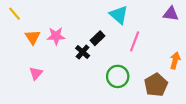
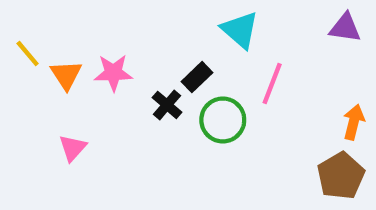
yellow line: (15, 14) -> (28, 53), moved
green circle: (118, 76) -> (223, 120), moved
brown pentagon: (156, 85) -> (341, 176), moved

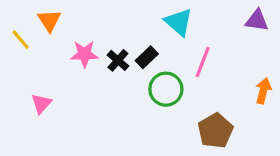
orange triangle: (66, 75) -> (49, 20), moved
black cross: (167, 105) -> (118, 60), moved
pink triangle: (73, 148) -> (41, 104), moved
brown pentagon: (341, 176) -> (215, 131), moved

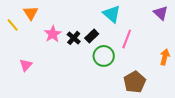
purple triangle: (257, 20) -> (161, 13), turned 35
pink star: (84, 54) -> (53, 34), turned -30

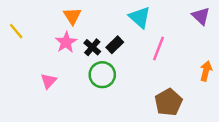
orange triangle: (31, 13) -> (72, 16), moved
green circle: (104, 56) -> (102, 75), moved
pink triangle: (26, 65) -> (49, 81), moved

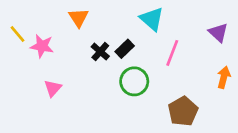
purple triangle: (201, 16) -> (218, 33), moved
pink star: (66, 42) -> (42, 46), moved, turned -30
green circle: (102, 75) -> (134, 81), moved

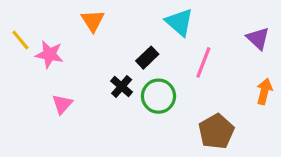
black cross: (100, 52) -> (122, 86), moved

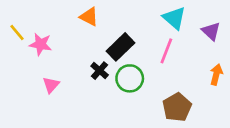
orange triangle: (93, 21) -> (89, 17), moved, turned -30
cyan triangle: (179, 22) -> (174, 18), moved
black rectangle: (147, 58) -> (121, 47), size x1.5

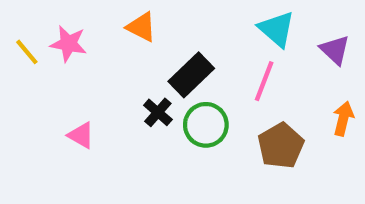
pink star: (41, 44) -> (68, 44), moved
pink triangle: (51, 85) -> (81, 135), turned -42
brown pentagon: (177, 107) -> (281, 146), moved

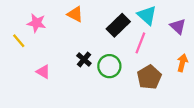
yellow line: (27, 52) -> (19, 41), moved
black rectangle: (191, 75) -> (118, 25), moved

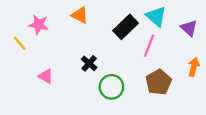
green circle: (109, 66) -> (111, 87), moved

